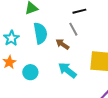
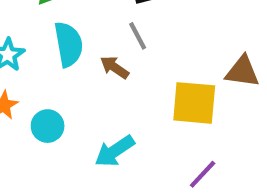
cyan arrow: (67, 70) -> (115, 151), moved, turned -72

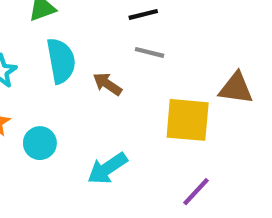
gray line: (138, 36) -> (150, 52), moved, turned -48

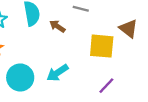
brown triangle: (236, 88) -> (128, 29), turned 30
cyan circle: (40, 143) -> (20, 77), moved, size x1.5

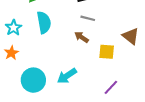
brown arrow: (57, 26) -> (82, 37), moved
yellow square: (102, 46) -> (107, 52), size x0.7

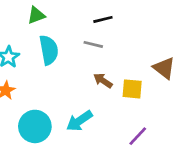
gray line: (88, 18) -> (93, 44), moved
brown arrow: (82, 37) -> (103, 81), moved

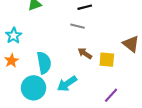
cyan semicircle: (49, 50) -> (44, 63), moved

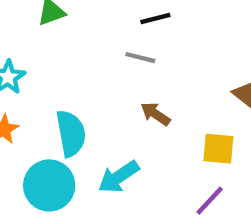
yellow square: (107, 60) -> (218, 149), moved

